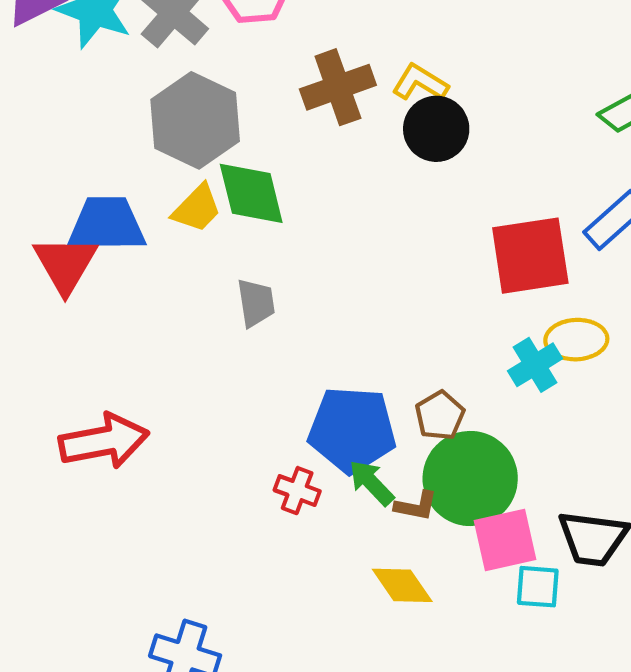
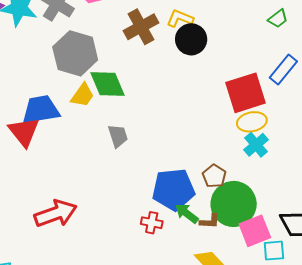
yellow ellipse: (576, 340) -> (252, 122), moved

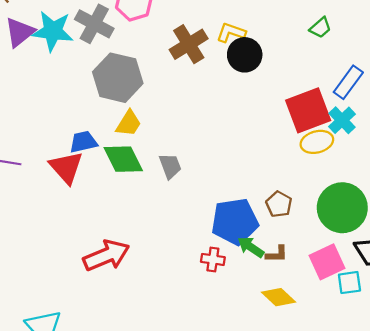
green trapezoid: (278, 19) -> (320, 28), moved
green diamond: (107, 84) -> (123, 159), moved
blue trapezoid: (41, 110) -> (83, 142), size x0.7
cyan cross: (256, 145) -> (342, 120), moved
green circle: (234, 204) -> (342, 208), moved

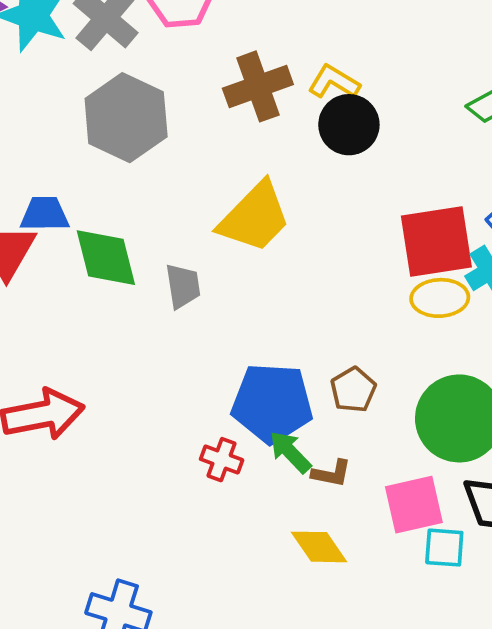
yellow trapezoid: (129, 123) -> (255, 217), moved, size x1.6

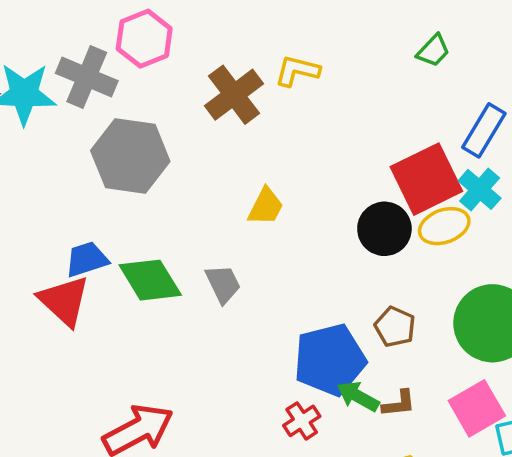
black circle: (349, 125) -> (384, 229), moved
yellow trapezoid: (255, 217) -> (266, 207), size x0.6
red cross: (222, 460) -> (302, 421), turned -36

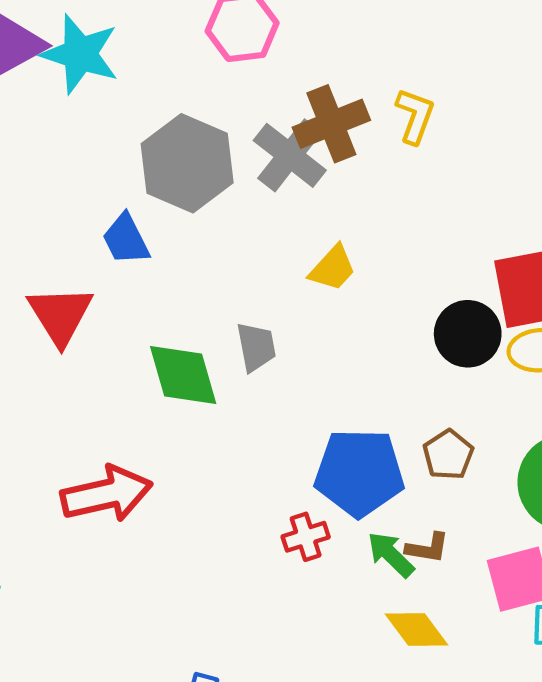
yellow L-shape: (297, 71) -> (415, 116), turned 81
gray cross: (87, 77) -> (290, 155), moved
blue trapezoid: (87, 259) -> (126, 239), moved, turned -114
green diamond: (150, 280) -> (183, 375), moved
green arrow: (358, 396) -> (391, 555), moved

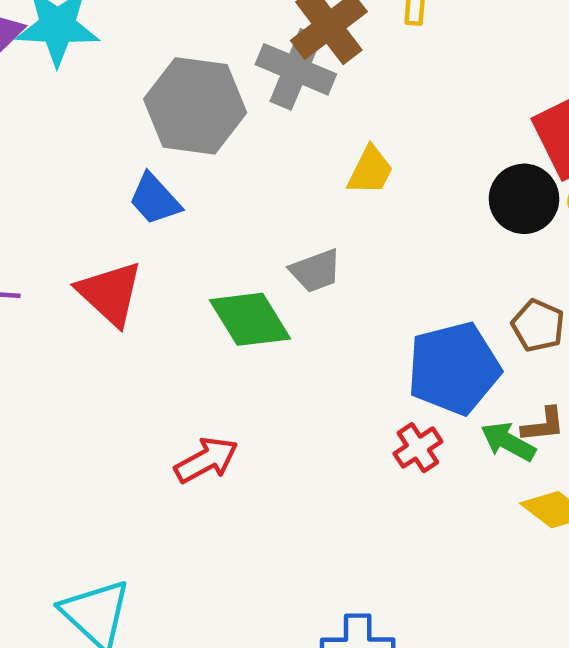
gray trapezoid: (256, 347) -> (316, 271), turned 96
red arrow: (107, 494) -> (206, 460), size x0.7

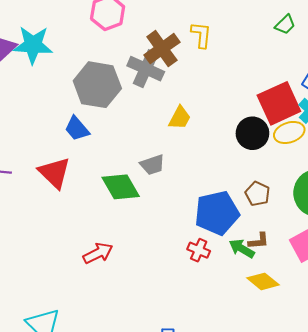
red cross: (418, 448) -> (199, 250), turned -35

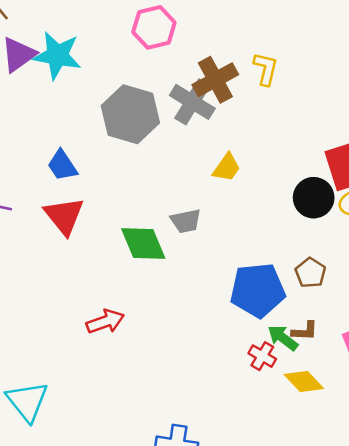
blue trapezoid: (77, 129) -> (62, 165), moved
red cross: (199, 250) -> (262, 356), moved

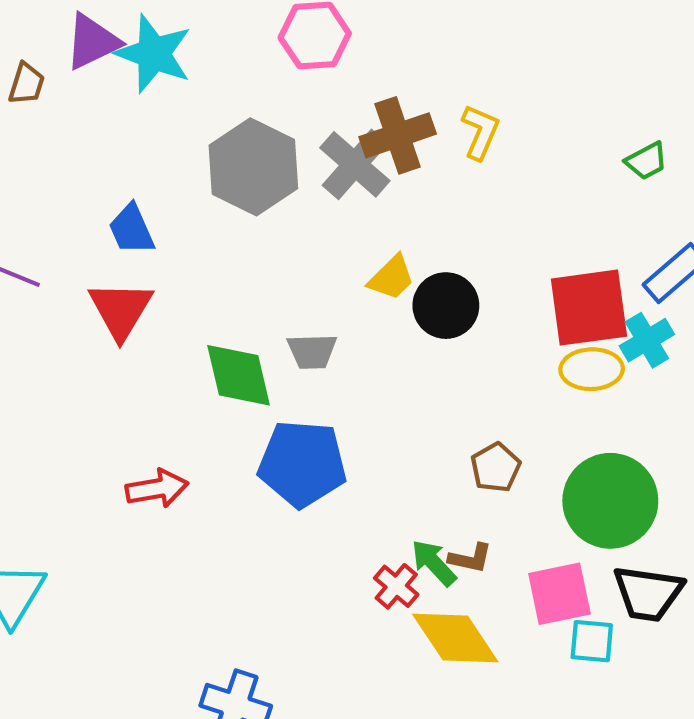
black circle: (314, 198) -> (446, 306), moved
blue pentagon: (258, 290) -> (302, 464), moved
yellow diamond: (304, 382) -> (455, 638), size x1.4

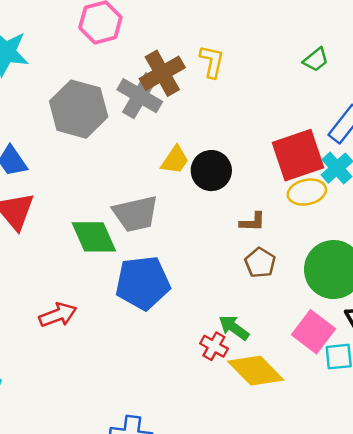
gray trapezoid: (312, 351) -> (136, 214), size x1.5
brown L-shape: (470, 558) -> (253, 222), moved
pink square: (559, 594) -> (314, 332), turned -30

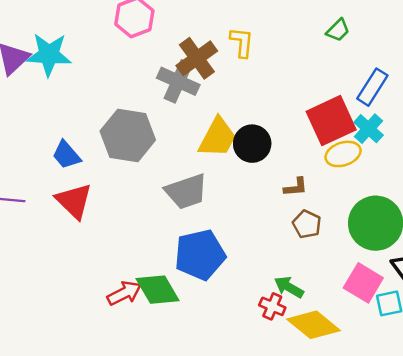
gray hexagon: (79, 109) -> (128, 135), moved
yellow trapezoid: (175, 160) -> (217, 138), size x1.5
green diamond: (94, 237) -> (158, 290), moved

